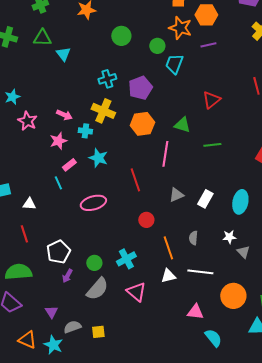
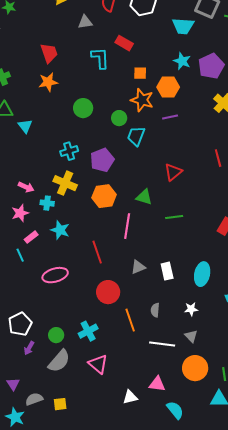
white rectangle: (205, 199) -> (167, 271), turned -42
red circle: (146, 220) -> (108, 292), size x1.5
gray triangle: (243, 252) -> (191, 336), moved
white triangle: (168, 276) -> (130, 397), moved

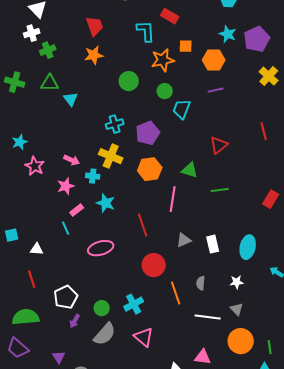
orange star: (142, 100) -> (163, 60), moved, turned -30

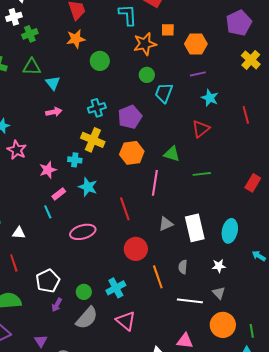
cyan star: (228, 34) -> (210, 98), moved
green circle: (129, 81) -> (100, 61), moved
pink arrow: (72, 160) -> (54, 112), moved, turned -35
white rectangle: (213, 244) -> (195, 228), size x1.5

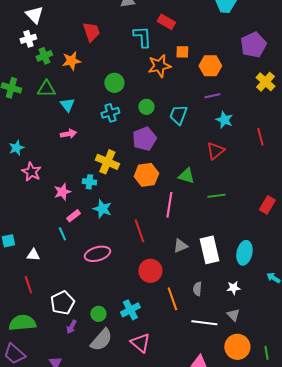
orange star: (76, 39) -> (71, 61), moved
green circle: (147, 75) -> (146, 107), moved
cyan cross: (97, 108) -> (110, 113), moved

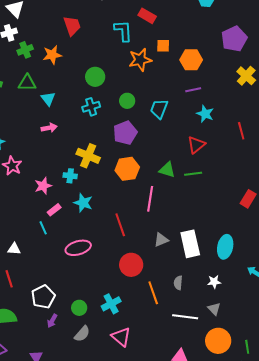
green line: (216, 196) -> (193, 174), moved
gray semicircle: (101, 340) -> (82, 334), size x0.7

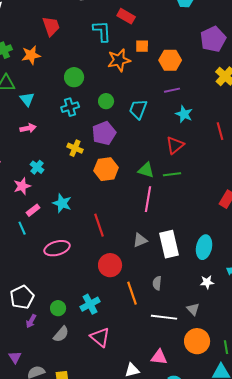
yellow cross: (88, 156) -> (75, 148), moved, size x0.7
cyan cross: (70, 176) -> (37, 167), moved, turned 32
pink line: (150, 199) -> (148, 199), moved
white star: (214, 282) -> (207, 282), moved

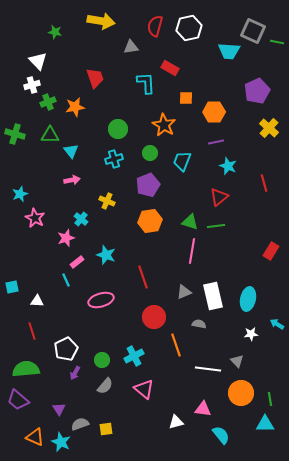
orange star: (119, 60) -> (164, 125), moved, turned -30
yellow cross: (75, 148) -> (107, 201), moved
gray semicircle: (157, 283) -> (199, 324), moved, turned 96

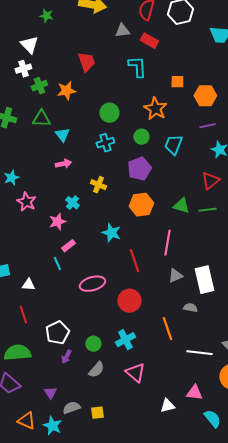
red rectangle: (170, 68) -> (149, 41), moved
pink line: (192, 251) -> (167, 243), moved
cyan star: (106, 255) -> (111, 233), moved
red circle: (154, 317) -> (129, 301), moved

